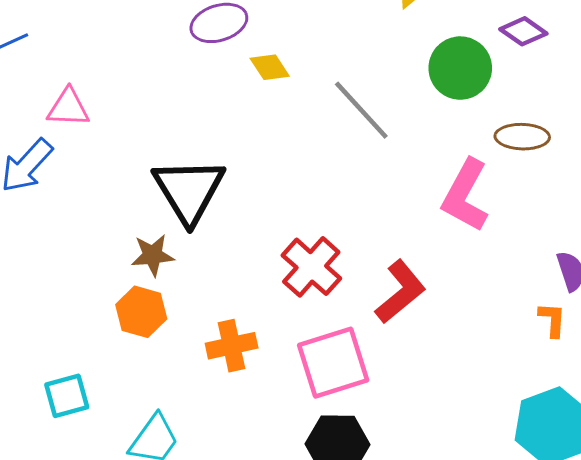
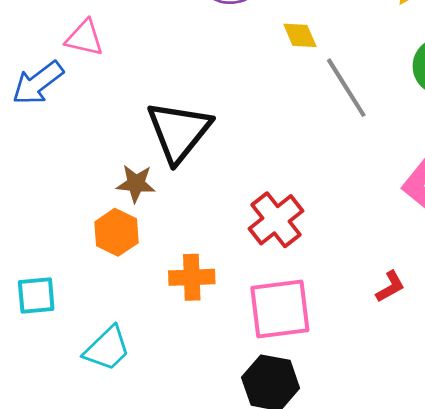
yellow diamond: (270, 67) -> (300, 35), moved
red L-shape: (400, 292) -> (390, 287), moved, size x0.6

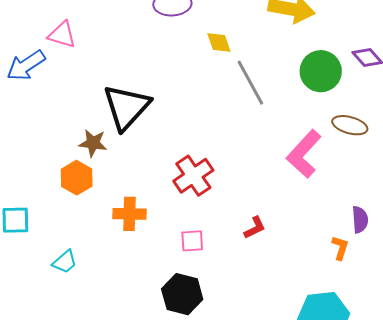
red L-shape: (390, 287) -> (255, 228), moved
pink square: (280, 309) -> (192, 241), size x0.5
cyan trapezoid: (107, 349) -> (65, 262), size x0.7

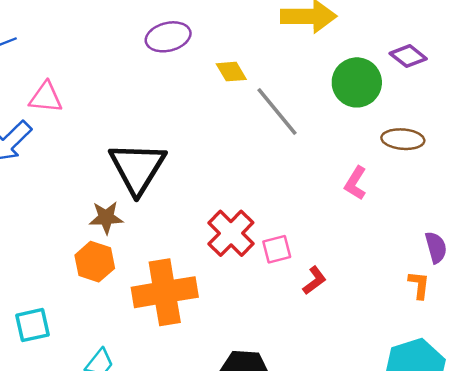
pink L-shape: (304, 154) -> (356, 183), size x0.6
orange cross: (129, 214) -> (165, 292), size x1.6
pink square: (192, 241) -> (277, 249), moved

